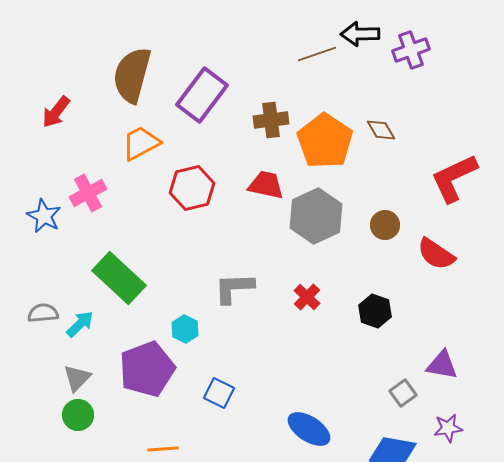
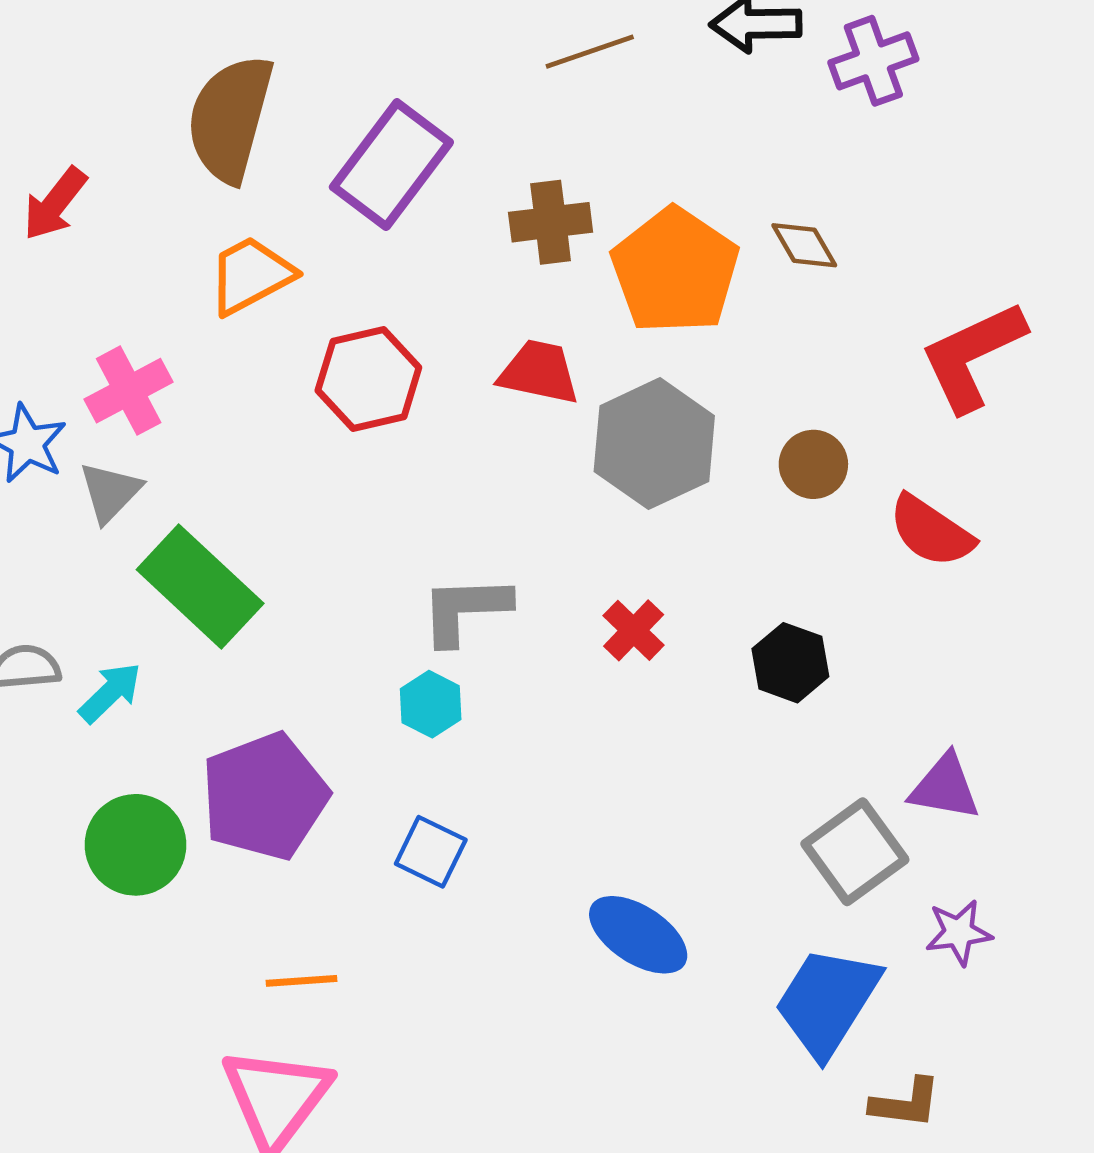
brown line: (317, 54) -> (590, 52), moved
cyan hexagon: (185, 329) -> (431, 704), moved
gray triangle: (77, 378) -> (110, 492), moved
gray square: (403, 393) -> (855, 852), size x1.6
green circle: (78, 415) -> (135, 845), moved, size x1.4

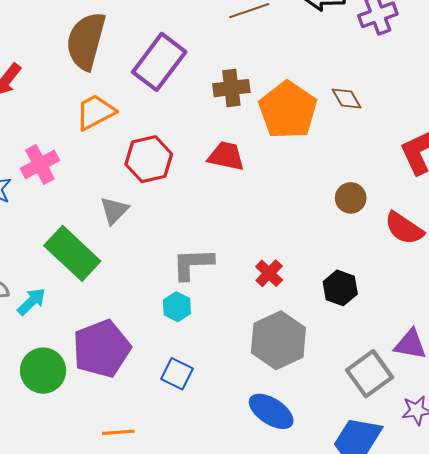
gray hexagon: (654, 444) -> (278, 340), moved
gray triangle: (110, 492) -> (114, 210), moved

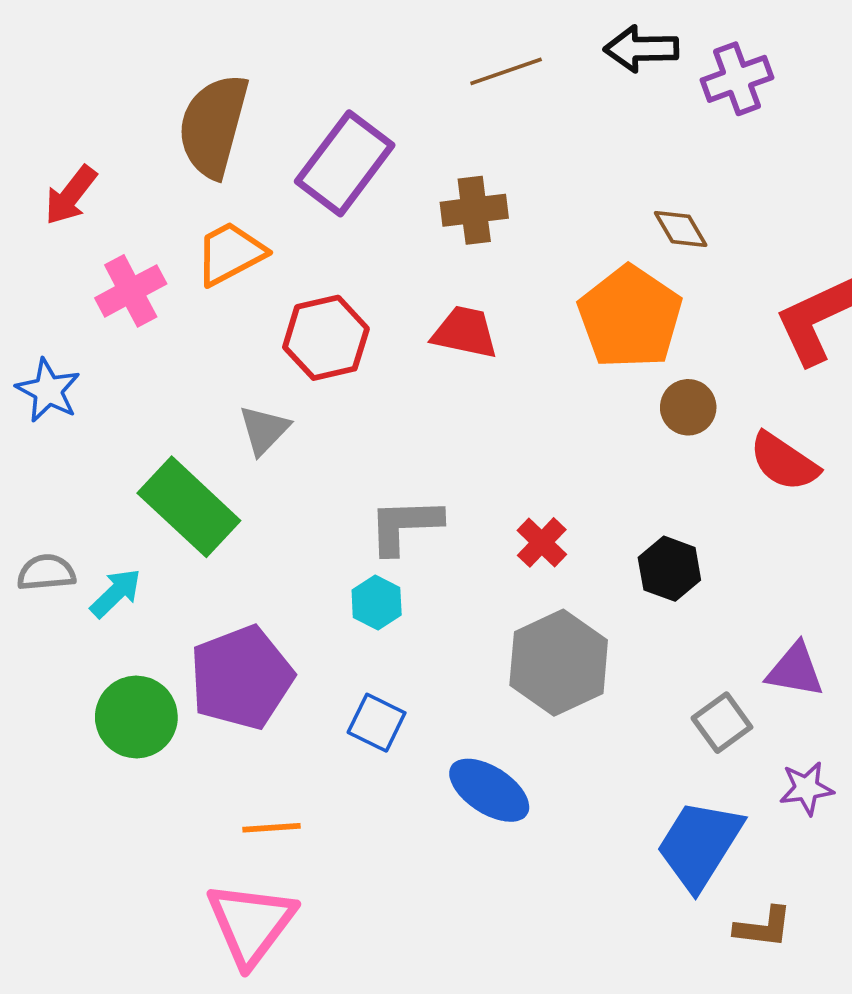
orange pentagon: (288, 110) -> (630, 317), moved
pink cross: (40, 164) -> (131, 291), moved
gray square: (370, 374) -> (722, 723), size x0.7
blue ellipse: (271, 411) -> (489, 790), moved

